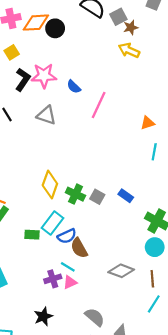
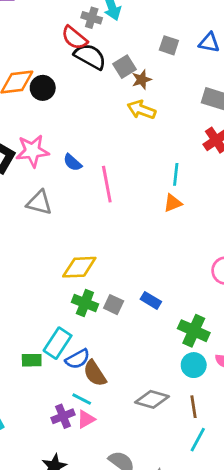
pink line: (99, 105) -> (107, 184), turned -32
cyan line: (154, 152) -> (176, 174), moved
yellow diamond: (50, 184) -> (79, 267), moved, turned 72

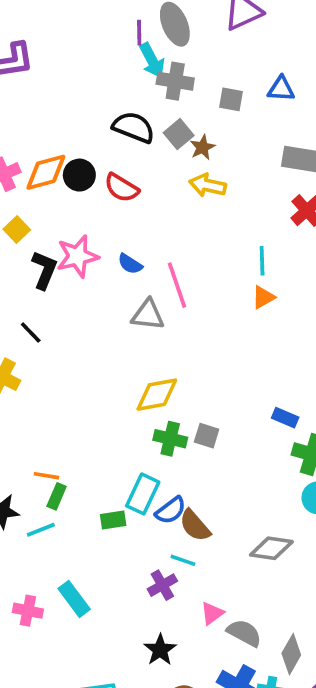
gray cross: (92, 18) -> (175, 81), moved, size x1.4
red semicircle: (74, 38) -> (122, 188), moved
gray triangle: (39, 203) -> (148, 315), moved
blue rectangle: (151, 300) -> (285, 418), moved
pink triangle: (86, 419) -> (212, 613), moved

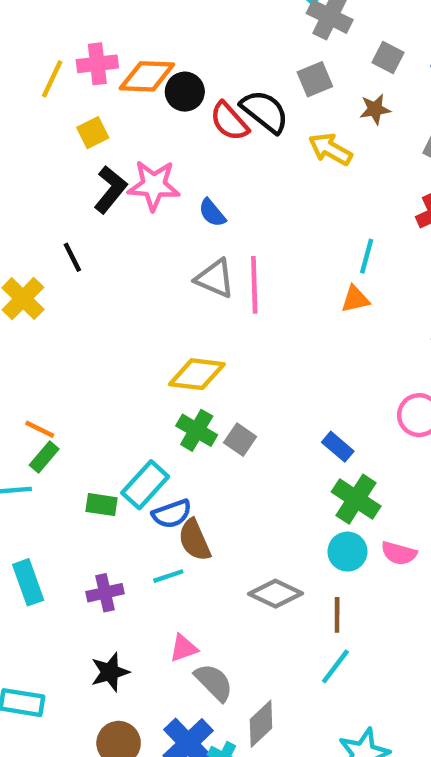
black semicircle: (134, 127) -> (265, 111), moved
brown star: (203, 147) -> (375, 109), moved
pink line: (177, 285) -> (254, 285), moved
cyan line: (183, 560) -> (168, 576), turned -55
purple cross: (162, 585) -> (105, 593), moved

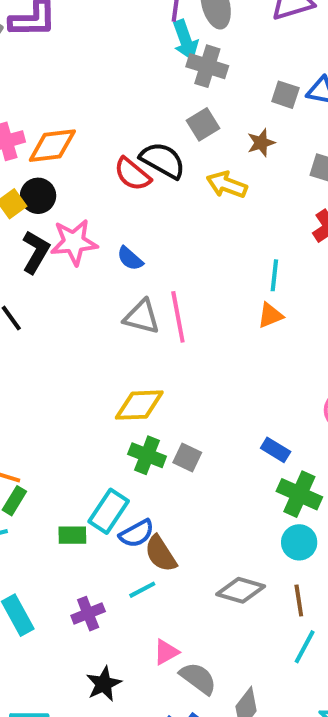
gray square: (388, 58) -> (285, 95), moved
black circle: (185, 92) -> (38, 196), moved

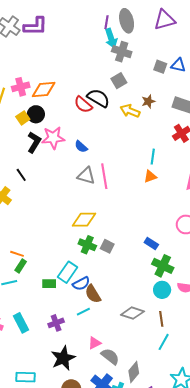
brown star: (261, 143) -> (148, 101), moved
black star: (104, 684) -> (63, 358), size x1.4

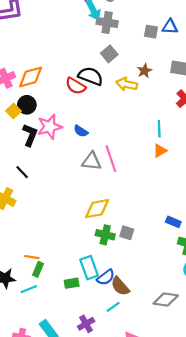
cyan rectangle: (67, 272) -> (89, 268), turned -45

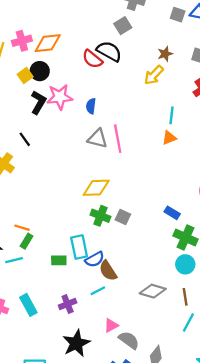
gray square: (109, 54) -> (123, 26), moved
yellow arrow: (127, 84) -> (154, 75), moved, turned -66
blue semicircle: (81, 131) -> (91, 106), turned 56

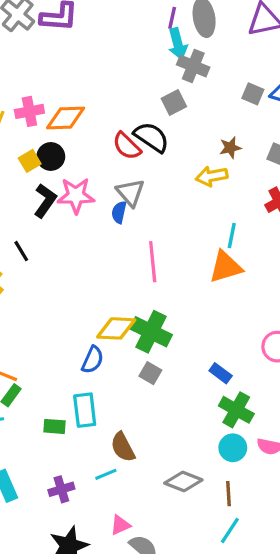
yellow arrow: (154, 75) -> (212, 176), turned 30
orange triangle: (169, 138) -> (226, 267), size x1.6
gray triangle: (98, 139) -> (130, 193), moved, turned 30
green cross: (100, 216) -> (151, 332), moved, size x1.4
blue semicircle: (95, 259) -> (93, 360), moved, turned -42

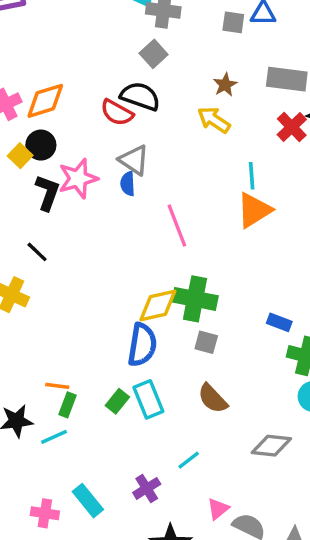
yellow arrow: (212, 176) -> (214, 120), turned 60
blue semicircle: (93, 360) -> (142, 345), size x1.4
green rectangle: (54, 426) -> (117, 401), moved, turned -40
brown semicircle: (123, 447) -> (213, 398), moved

